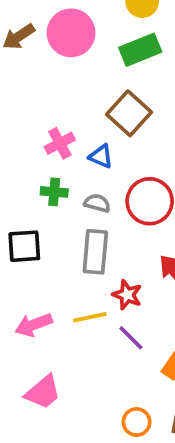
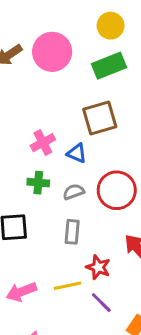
brown square: (129, 113) -> (100, 118), turned 32
gray semicircle: (97, 203) -> (74, 192), turned -35
gray rectangle: (95, 252) -> (72, 232), size x0.7

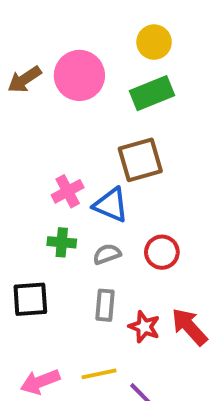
blue triangle: (77, 153) -> (111, 205), size x1.4
red circle: (117, 190) -> (162, 252), size x0.7
red star: (98, 267) -> (144, 327), moved

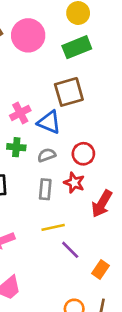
red star: (144, 327) -> (74, 183), moved
red arrow: (189, 327) -> (102, 204), turned -108
yellow line: (99, 374) -> (53, 227), moved

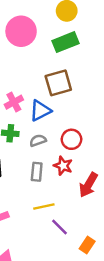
blue triangle: (49, 122) -> (40, 110), turned -50

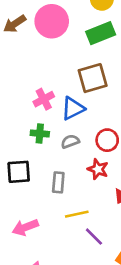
gray rectangle: (37, 172) -> (58, 182), moved

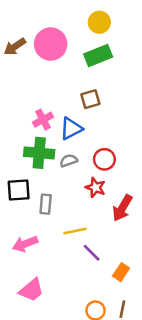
brown square: (93, 78) -> (90, 99), size x0.7
green cross: (40, 134) -> (39, 153), size x1.6
gray rectangle: (58, 182) -> (46, 204), moved

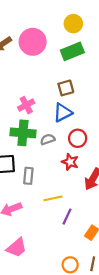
blue triangle: (71, 129) -> (63, 113), moved
purple line: (92, 253) -> (67, 217), turned 70

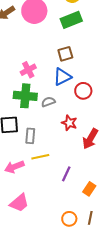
red circle: (78, 138) -> (83, 91), moved
yellow line: (53, 198) -> (40, 157), moved

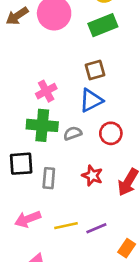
red circle: (83, 91) -> (111, 133), moved
red star: (69, 123) -> (92, 176), moved
yellow line: (40, 157) -> (66, 226), moved
purple line: (66, 174) -> (96, 228), turned 42

